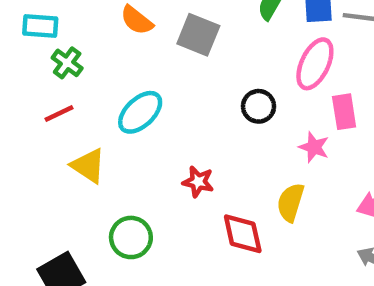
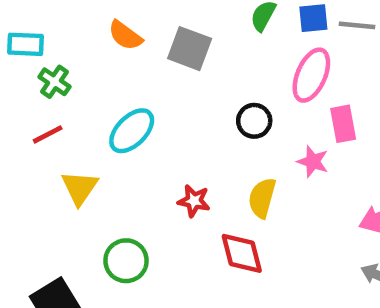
yellow triangle: (88, 166) -> (80, 188), turned 33
yellow semicircle: (291, 202) -> (262, 198), moved

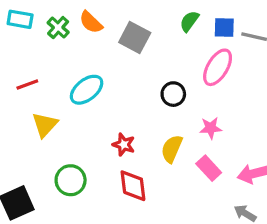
green cross: (54, 82) -> (58, 28), moved
pink rectangle: (343, 124) -> (209, 168), moved, turned -40
pink star: (313, 162) -> (211, 128), turned -30
red diamond: (242, 253) -> (133, 186), moved

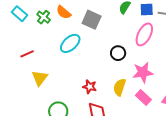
cyan rectangle: (20, 19) -> (20, 14), turned 35
cyan ellipse: (87, 90) -> (70, 43), moved
pink star: (211, 128) -> (143, 72), size x1.5

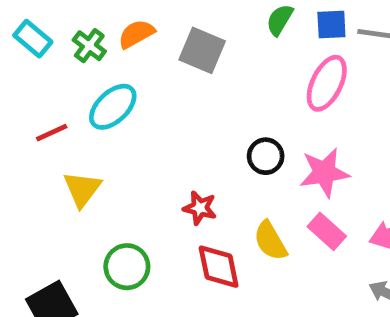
orange semicircle: (64, 12) -> (136, 34), turned 112
cyan ellipse: (70, 43) -> (113, 107), moved
black circle: (118, 53) -> (266, 156), moved
yellow semicircle: (120, 87) -> (270, 241), moved, turned -48

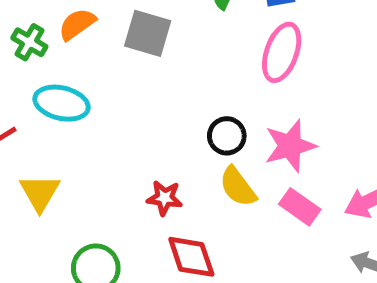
cyan ellipse: (113, 107) -> (61, 103), turned 63
yellow semicircle: (270, 241) -> (238, 187), moved

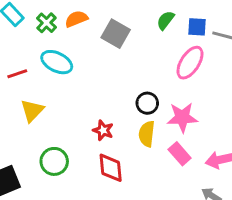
yellow semicircle: (238, 187) -> (147, 134), turned 30

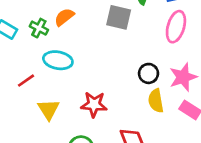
gray square: (116, 34) -> (119, 17), moved
red star: (103, 130) -> (94, 104), moved, size x1.4

